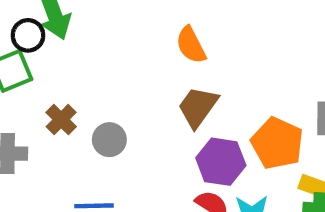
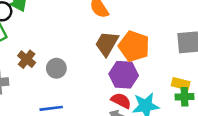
orange pentagon: (277, 143) -> (134, 46), moved

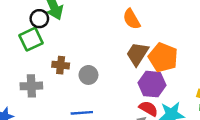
brown cross: (27, 59) -> (61, 65), turned -35

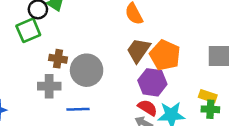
gray circle: (88, 75) -> (87, 70), size x1.6
gray cross: (31, 86) -> (49, 86), moved

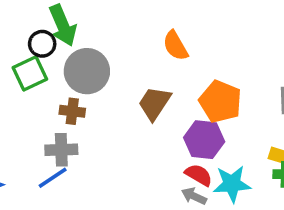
brown trapezoid: (138, 50) -> (155, 103), moved
gray circle: (87, 70) -> (87, 71), moved
blue line: (78, 109) -> (53, 178), moved, turned -30

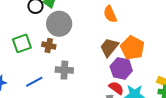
green square: (30, 73) -> (22, 43), moved
brown trapezoid: (155, 103) -> (109, 47), moved
gray cross: (61, 150) -> (64, 70), moved

